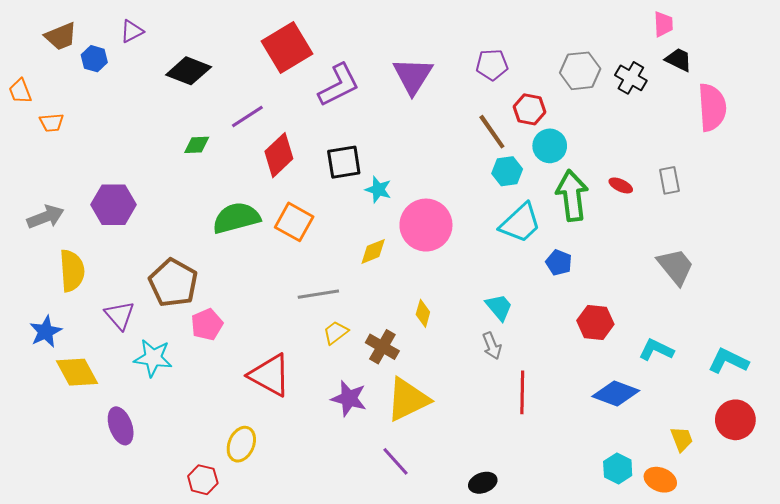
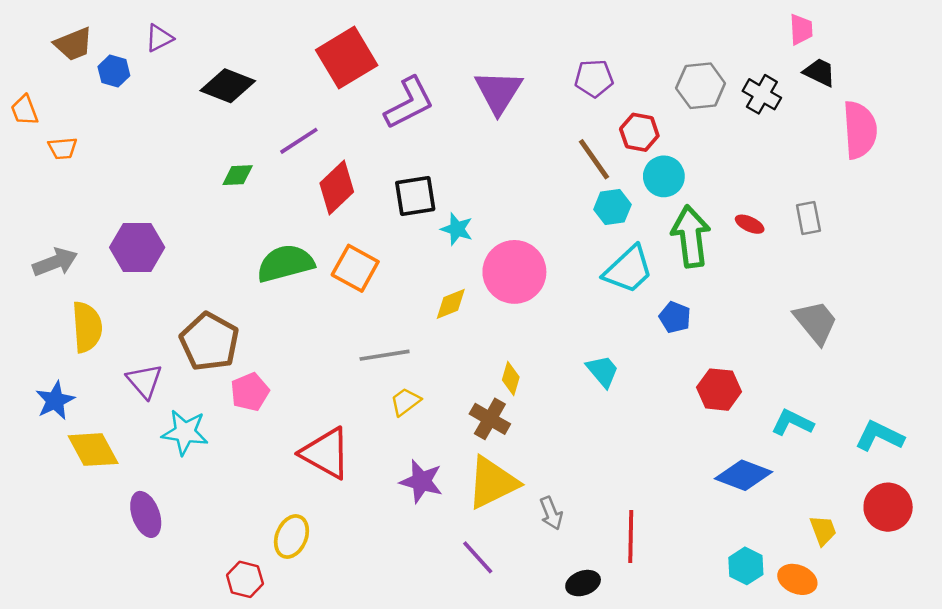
gray arrow: (492, 346) -> (551, 513), moved
brown cross: (382, 347) -> (490, 419), moved
red line: (522, 392) -> (631, 537), moved

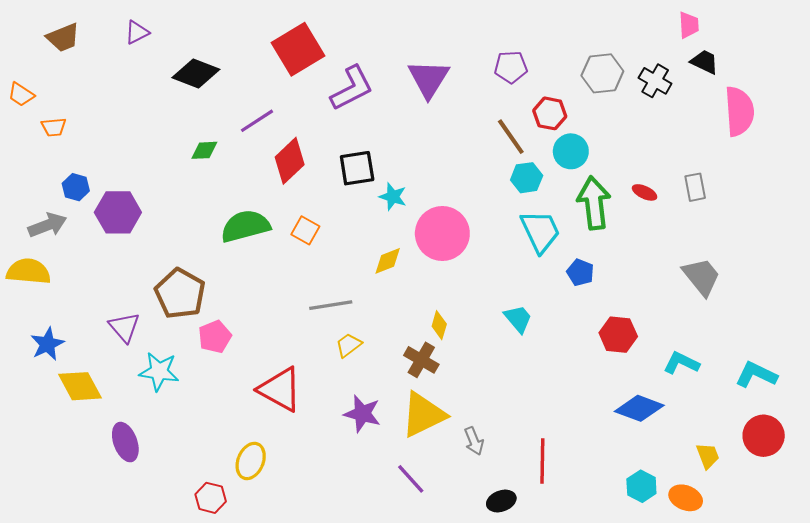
blue hexagon: (114, 71) -> (76, 187), moved
orange trapezoid: (24, 110) -> (21, 94), turned -36
orange square: (355, 268) -> (305, 230), size x0.7
cyan trapezoid: (628, 269) -> (540, 231), turned -72
yellow semicircle: (87, 327) -> (28, 271), moved, turned -81

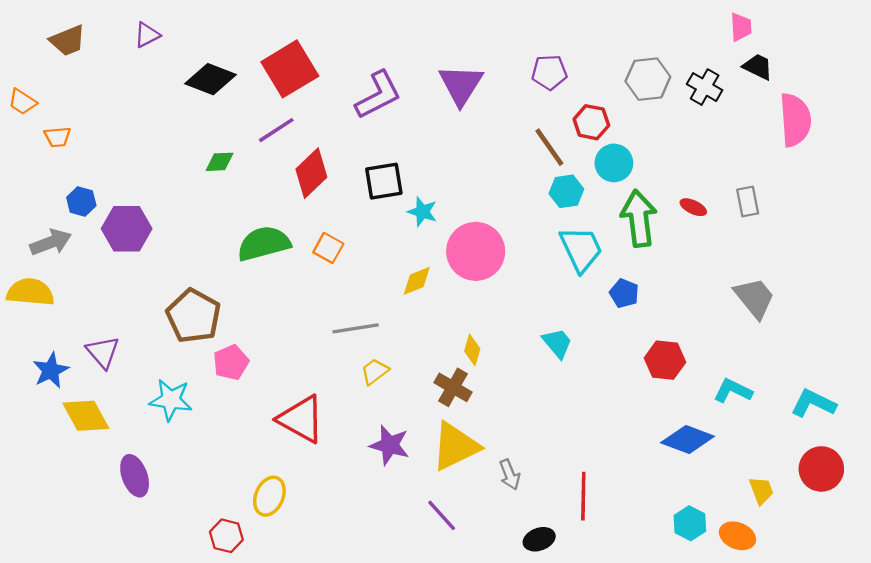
red square: (298, 49) -> (290, 69), moved
purple triangle: (124, 327) -> (103, 352), moved

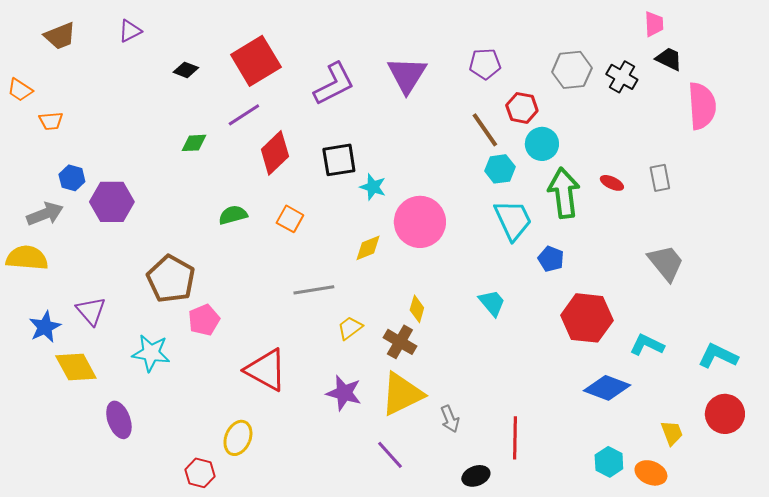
black diamond: (210, 79) -> (186, 70), size x0.6
green semicircle: (264, 243) -> (233, 215), size x0.6
red hexagon: (665, 360) -> (587, 318), size x1.4
yellow trapezoid: (375, 371) -> (350, 328), moved

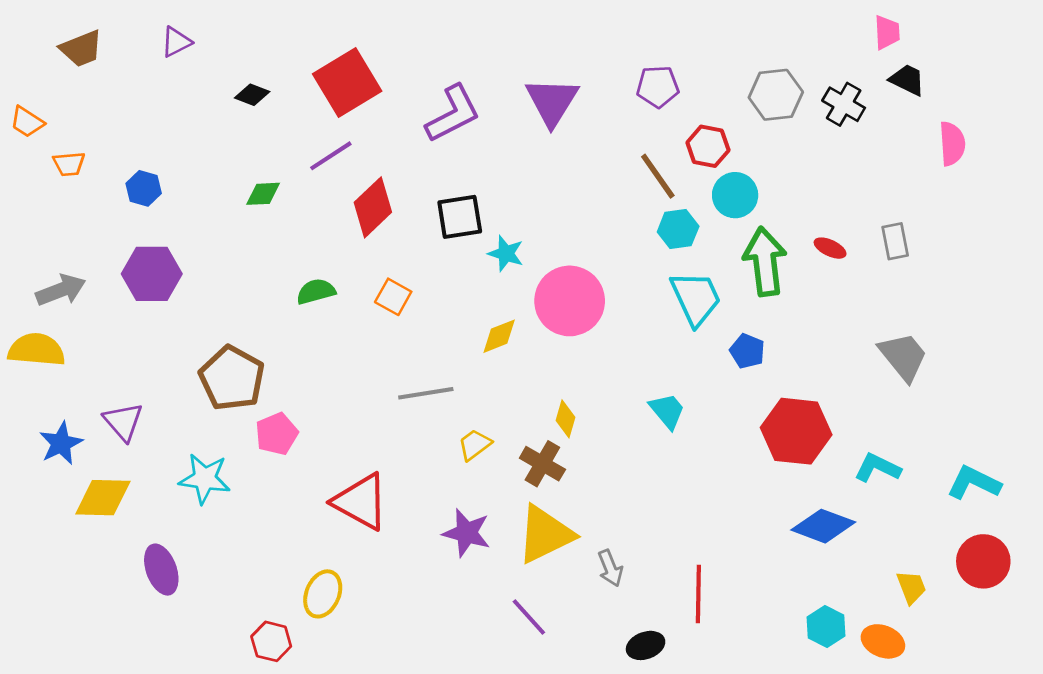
pink semicircle: (702, 106) -> (952, 144), size x0.7
blue hexagon: (72, 178) -> (144, 188), moved
yellow diamond: (76, 367) -> (103, 498), turned -60

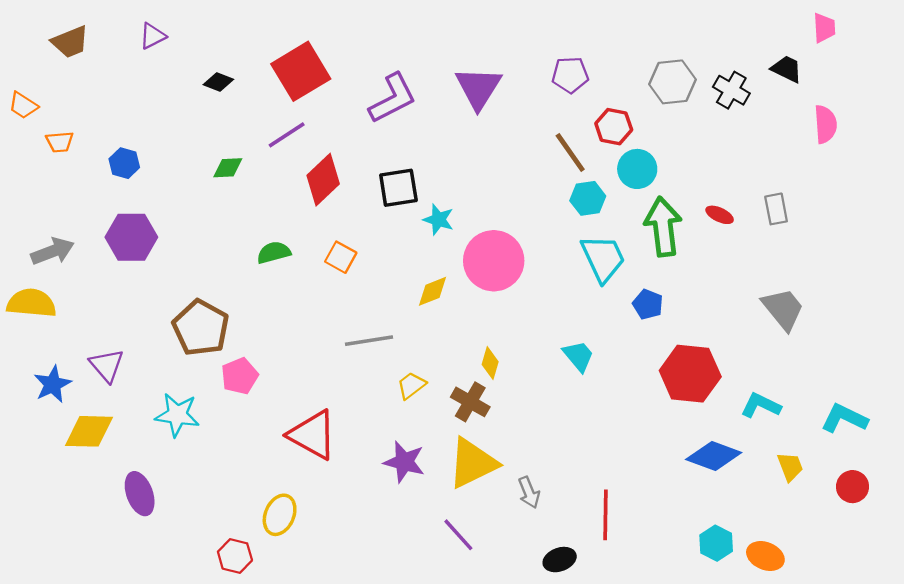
pink trapezoid: (887, 32) -> (824, 28), moved
red circle: (983, 561) -> (853, 487), size x0.7
yellow trapezoid: (911, 587) -> (790, 467), moved

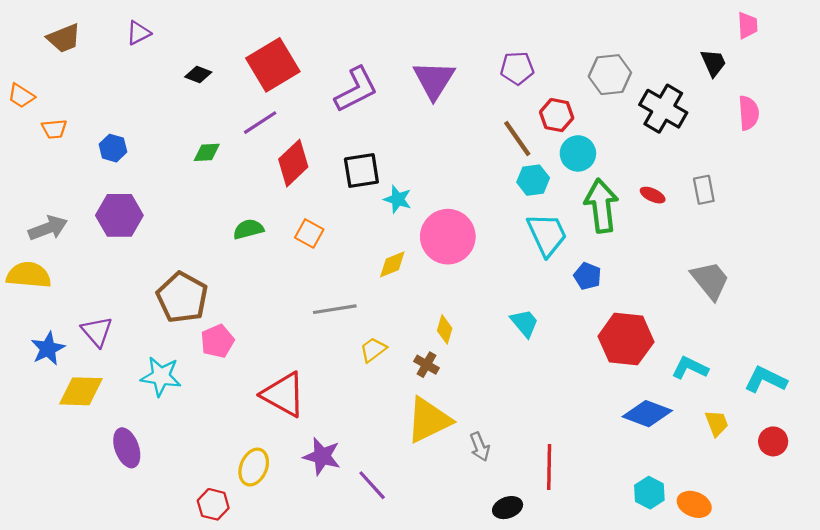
black trapezoid: (787, 69) -> (713, 63), turned 40
black cross: (731, 90) -> (663, 109), moved, size x1.4
brown cross: (470, 402) -> (426, 365), size x0.7
purple star: (404, 462) -> (322, 456), moved
purple line: (458, 535) -> (372, 485), moved

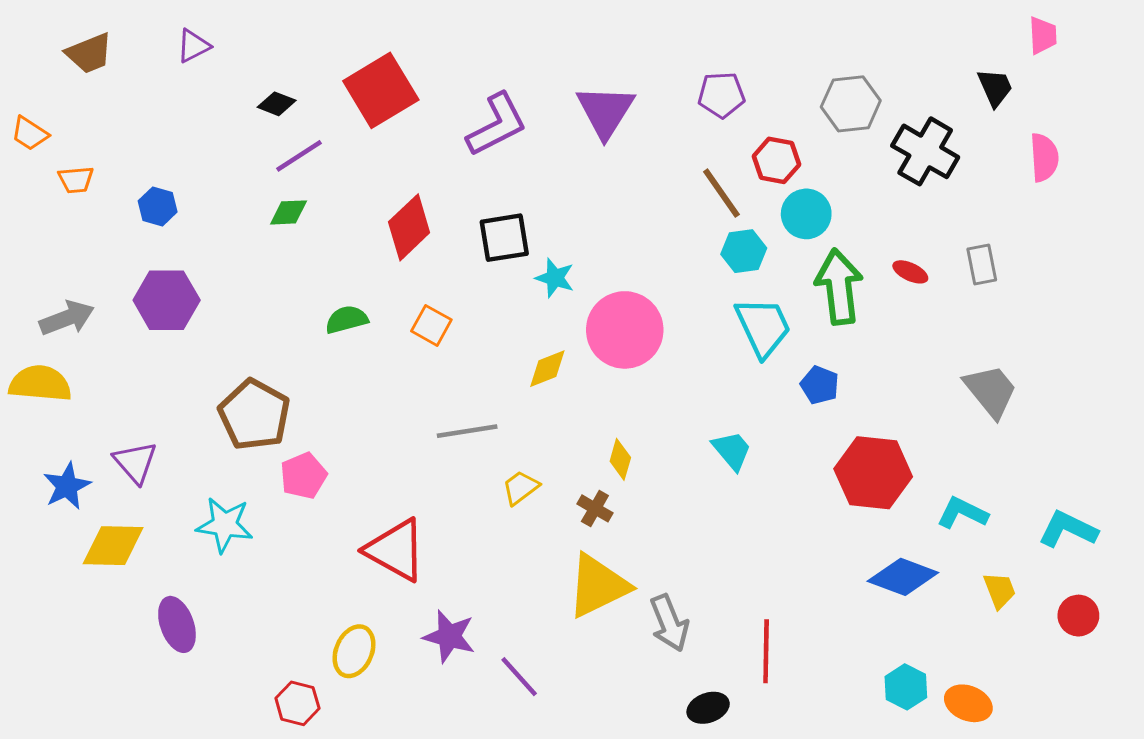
purple line: (260, 123) -> (299, 156), moved
gray arrow: (480, 447) -> (669, 623), size x1.4

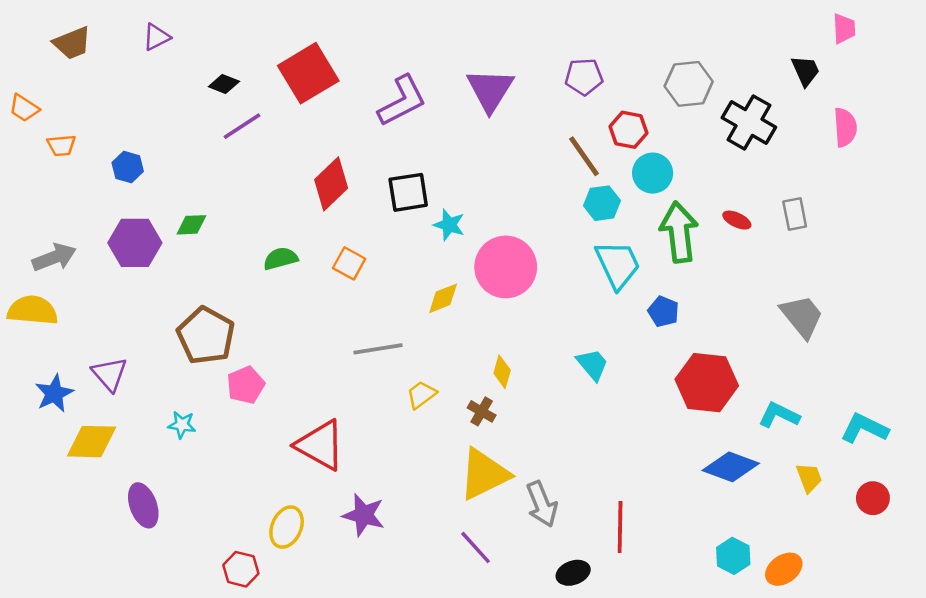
green diamond: (289, 212) -> (191, 225), moved
cyan star: (225, 525) -> (182, 425), size x0.6
purple line: (519, 677) -> (476, 548), moved
orange ellipse: (968, 703) -> (784, 569), turned -57

